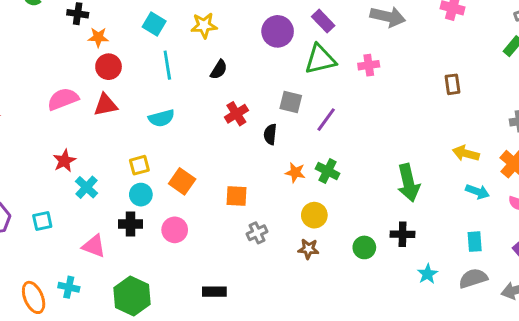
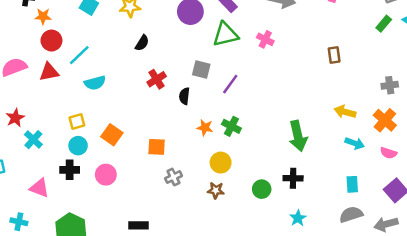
cyan line: (167, 65) -> (79, 55), moved, turned 55
pink cross: (369, 65) -> (265, 39), turned 35
cyan star: (428, 274) -> (298, 218), moved

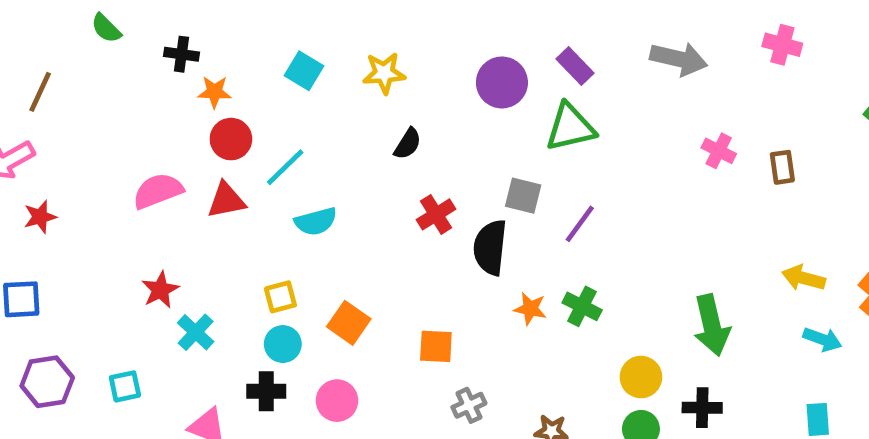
pink cross: (265, 39) -> (719, 151), moved
black semicircle: (184, 96) -> (490, 247), size x1.6
yellow circle: (221, 163) -> (641, 377), moved

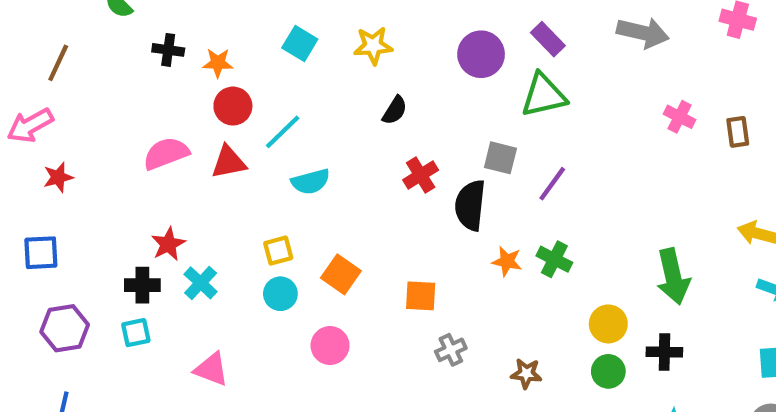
black cross: (181, 54) -> (168, 50), moved
black cross: (266, 391) -> (142, 285), moved

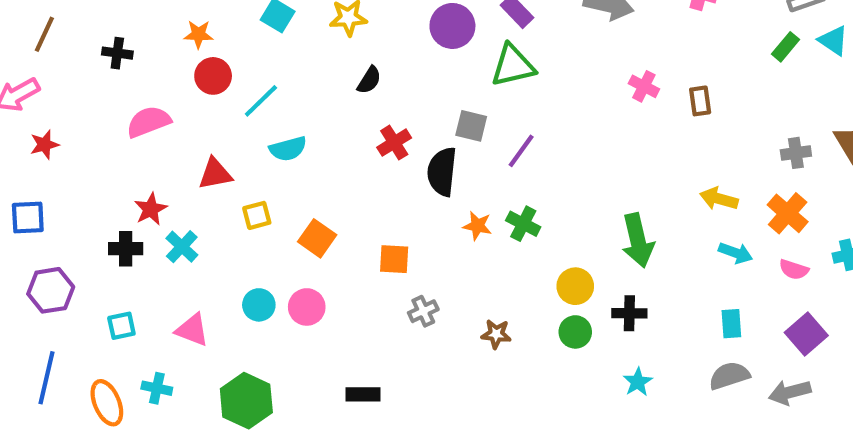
black cross: (168, 50) -> (117, 53), moved
red triangle: (229, 162) -> (215, 174), moved
cyan circle: (280, 294) -> (259, 305), moved
cyan square: (136, 333) -> (121, 326), moved

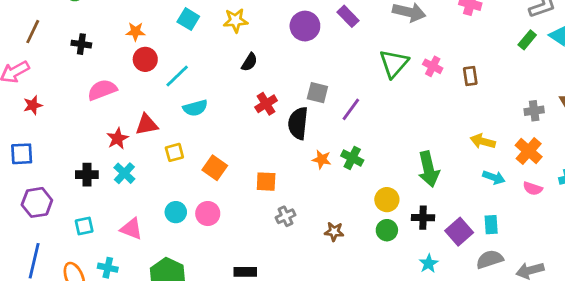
green triangle: (513, 66) -> (394, 64), moved, turned -36
red star: (151, 209) -> (117, 139), moved
purple square: (806, 334) -> (459, 232), moved

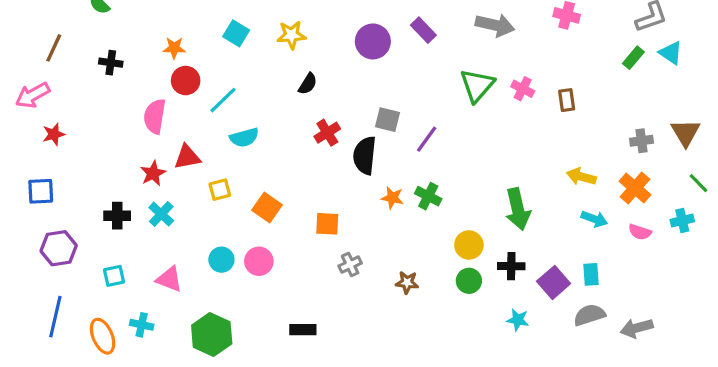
pink semicircle: (102, 90) -> (155, 116), moved, turned -60
cyan star: (429, 264) -> (518, 320), turned -30

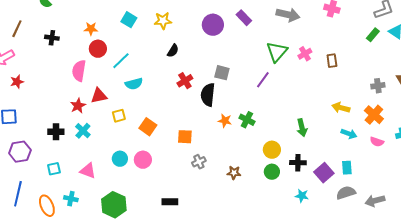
pink cross: (523, 89) -> (305, 54), turned 32
purple line: (427, 139) -> (263, 80), moved
green arrow: (518, 209) -> (302, 128), size x0.7

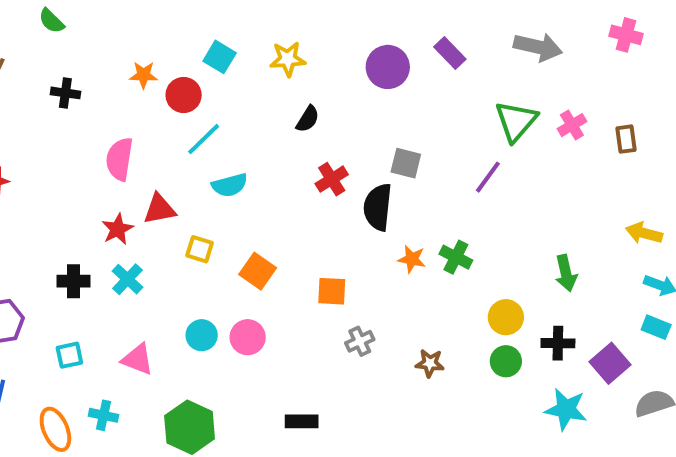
red circle: (98, 49) -> (184, 95), moved
yellow square: (119, 116) -> (200, 249), turned 32
cyan rectangle: (347, 168) -> (656, 327), moved, turned -64
cyan star: (302, 196) -> (566, 409), size x1.5

